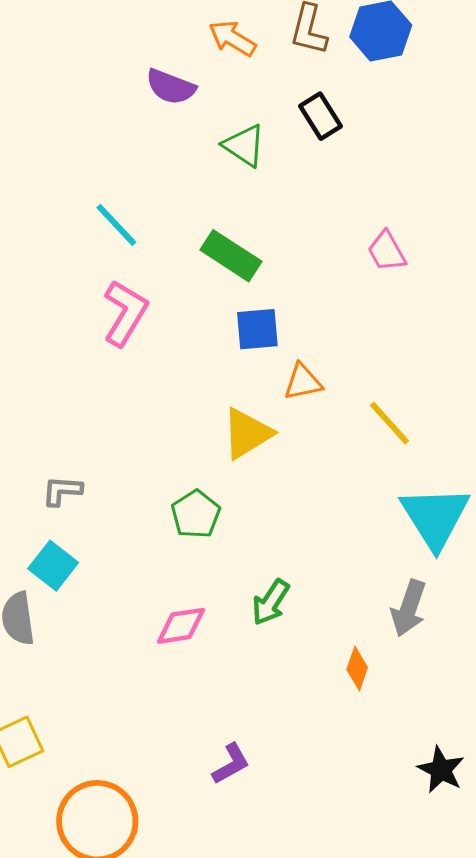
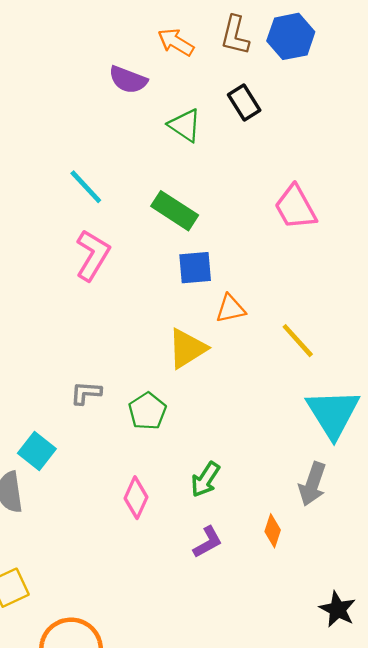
pink trapezoid: (387, 251) -> (295, 207), size x1.4
gray L-shape: (62, 491) -> (86, 393), moved
pink diamond: (181, 626) -> (136, 498), turned -57
purple L-shape: (231, 764) -> (208, 542), moved

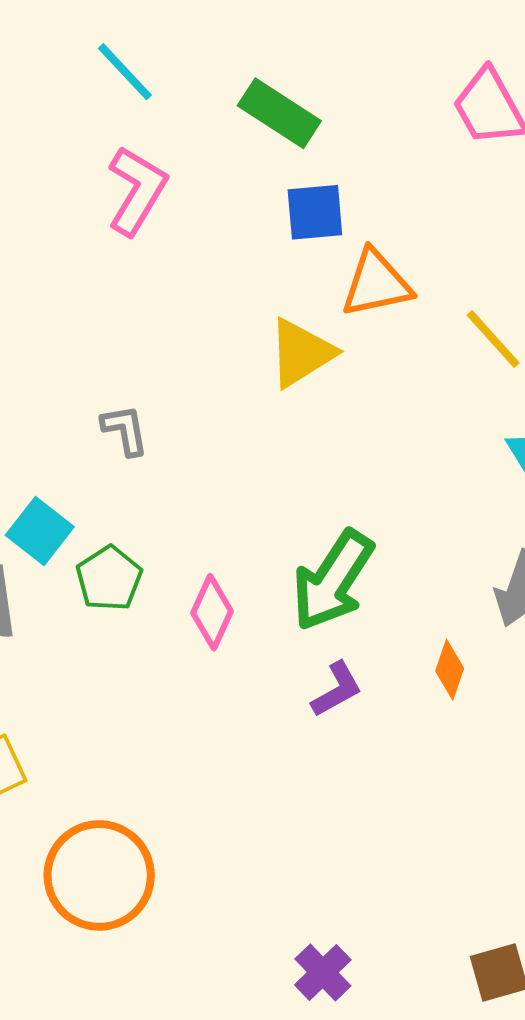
orange triangle: (230, 309) -> (376, 284), size x1.4
gray L-shape: (86, 393) -> (125, 430), turned 76
green pentagon: (147, 411) -> (109, 578), moved
green arrow: (205, 479) -> (333, 580), size x1.6

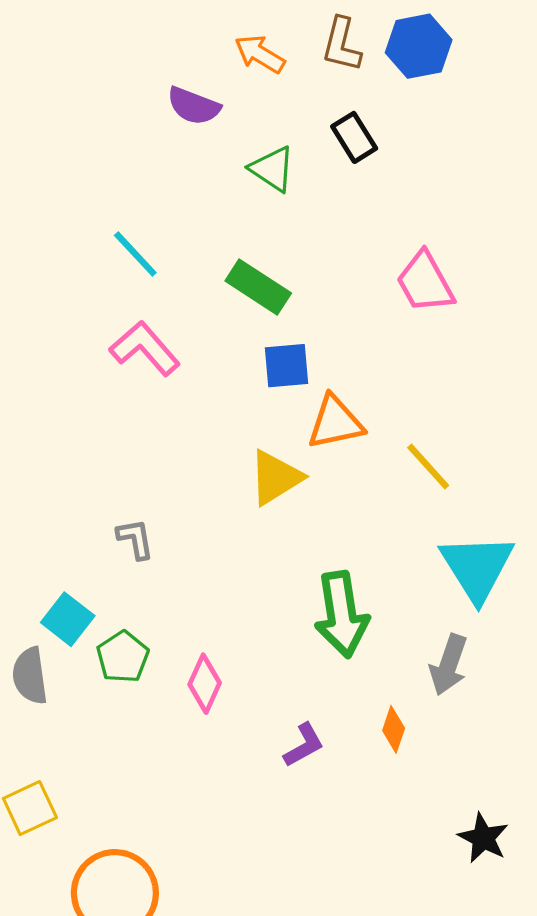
pink L-shape: (137, 190) -> (145, 348), turned -72
green arrow: (333, 580) -> (342, 614), moved, turned -42

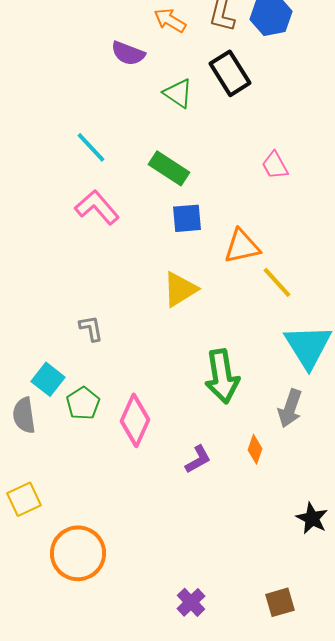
black rectangle: (354, 137) -> (230, 73), size x1.4
pink trapezoid: (425, 282) -> (275, 165), size x0.7
orange triangle: (335, 422) -> (242, 246), moved
pink diamond: (205, 684) -> (135, 420), size x1.4

